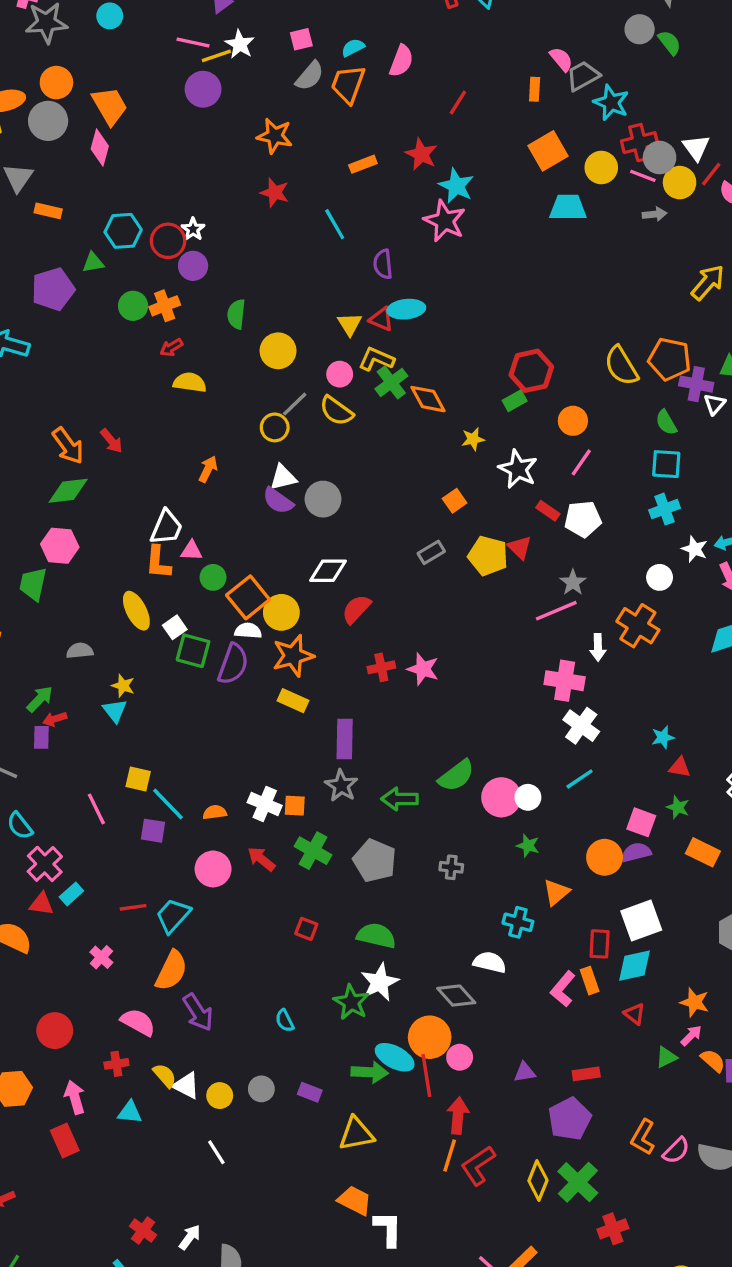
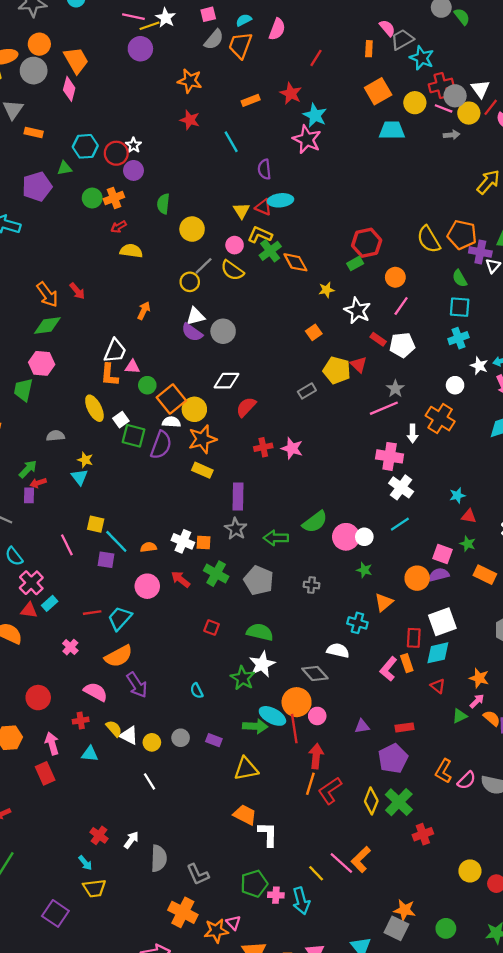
gray rectangle: (431, 552) -> (307, 391), moved
orange semicircle: (171, 971) -> (119, 656), turned 36

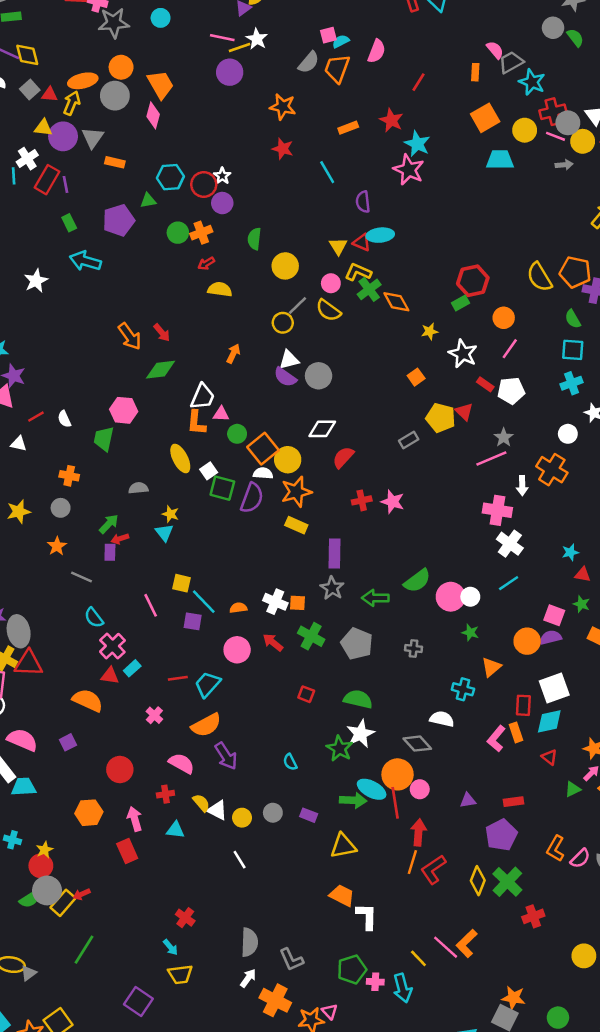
pink square: (208, 14) -> (328, 35), moved
green diamond: (47, 325) -> (161, 370), moved
white arrow: (131, 840) -> (248, 978), moved

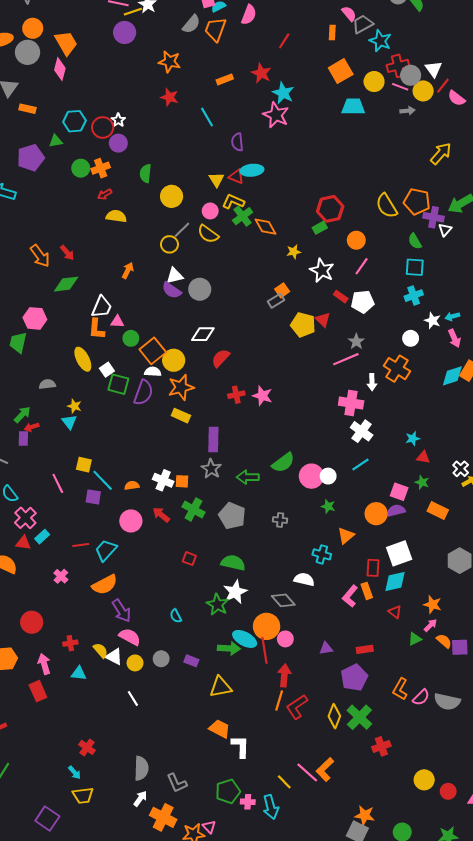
gray rectangle: (409, 440) -> (276, 301), moved
pink semicircle: (182, 763) -> (130, 637), moved

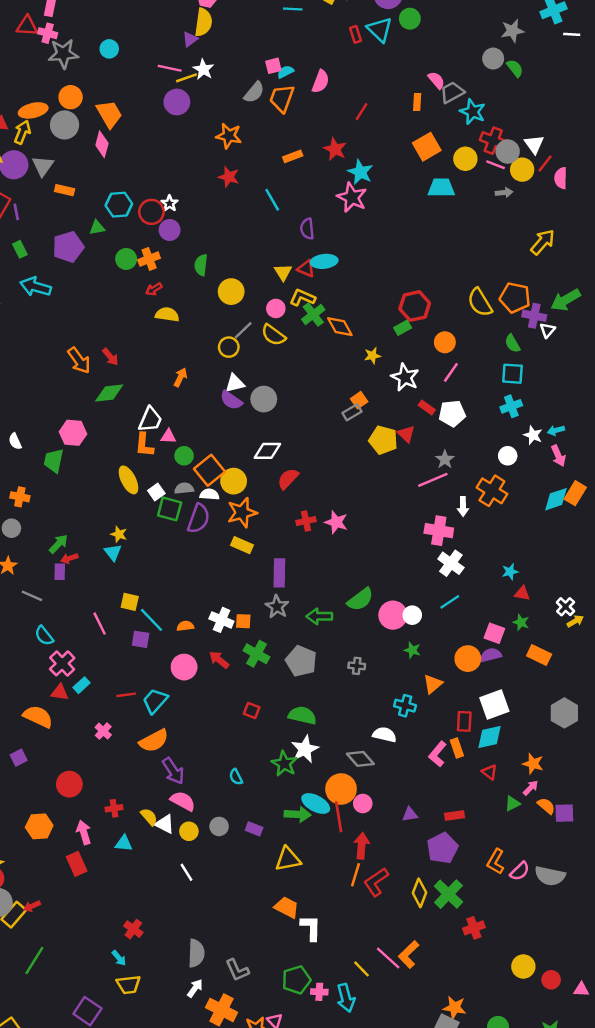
red cross: (398, 66) -> (493, 141), turned 35
pink semicircle: (457, 98) -> (561, 178), turned 54
gray semicircle: (47, 384) -> (184, 488), moved

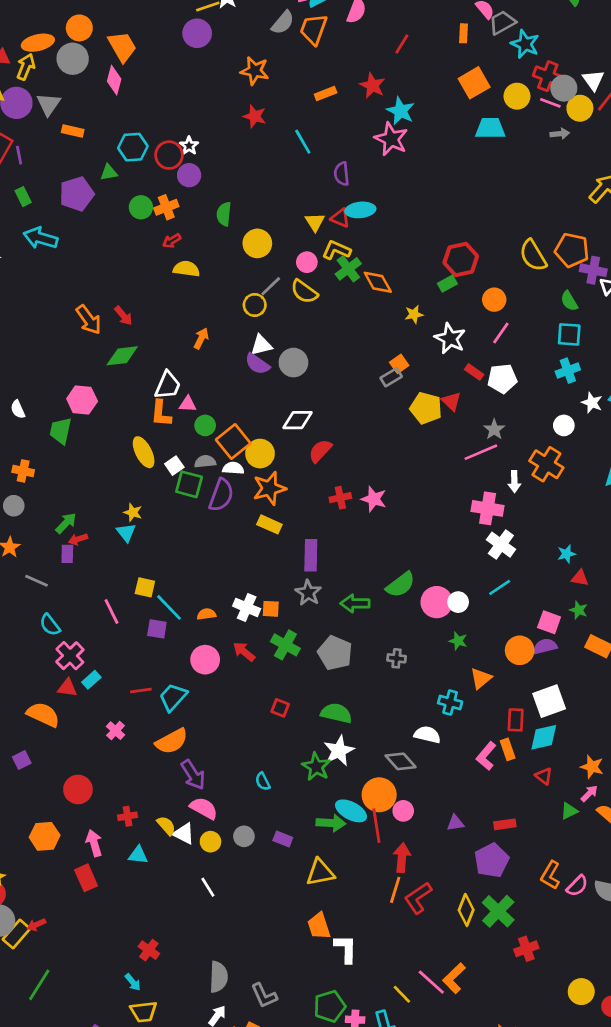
orange trapezoid: (287, 907) -> (319, 926), turned -135

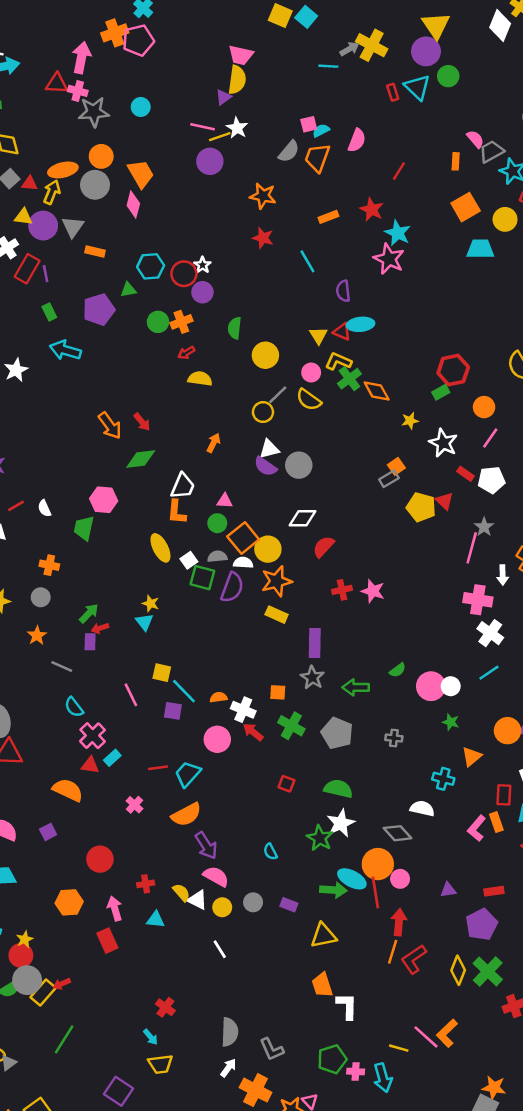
pink triangle: (188, 404) -> (225, 501), moved
pink line: (481, 452) -> (472, 548), turned -52
green semicircle: (401, 585) -> (398, 670), size x0.6
white cross: (247, 607) -> (243, 710), moved
yellow line: (402, 994) -> (399, 1048), turned -30

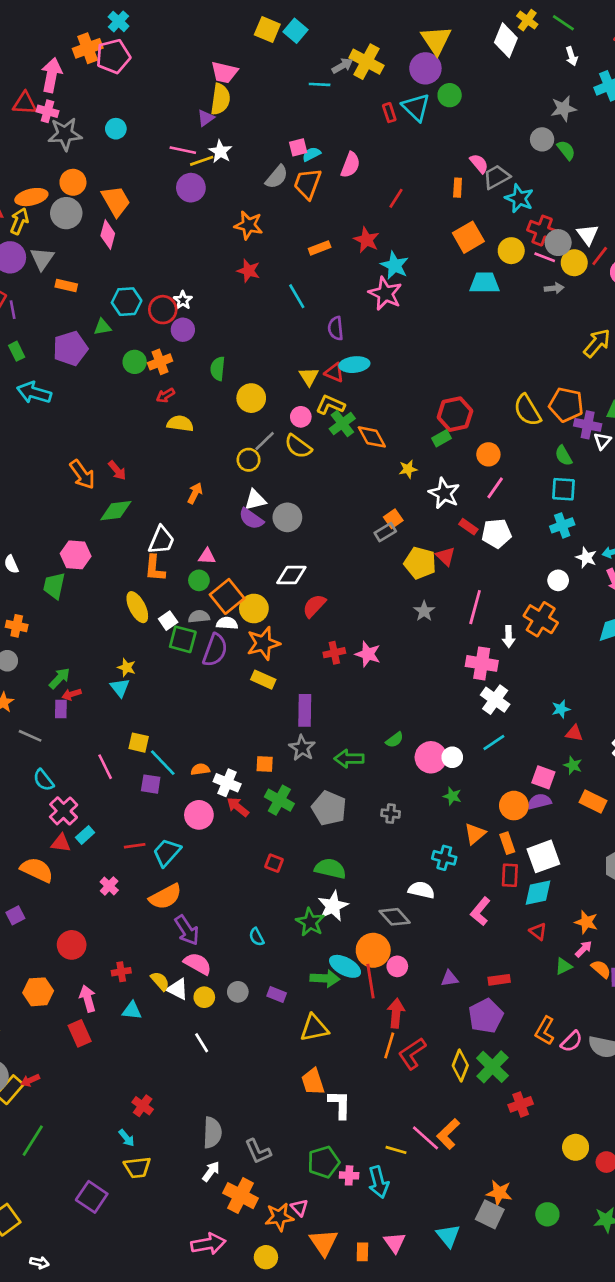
gray star: (484, 527) -> (424, 611), moved
orange rectangle: (496, 822) -> (507, 843), moved

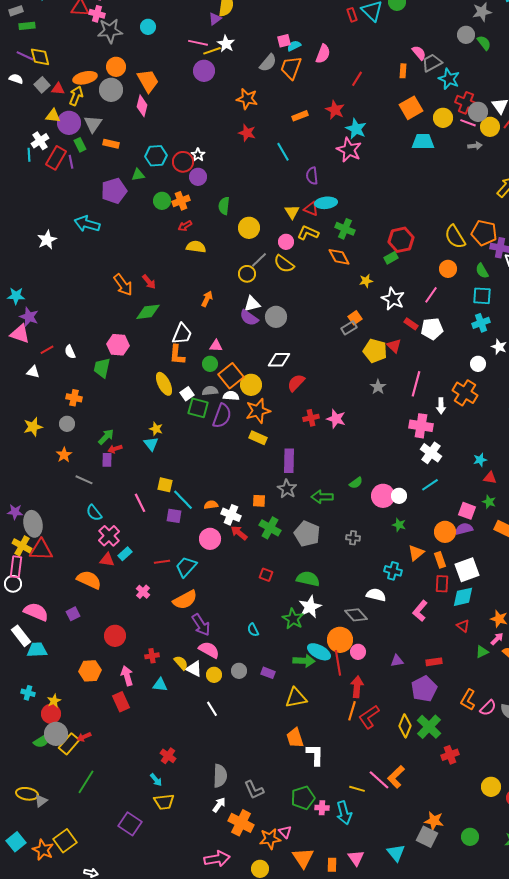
green rectangle: (17, 351) -> (80, 145), moved
green cross: (342, 424) -> (345, 229), moved, turned -30
orange circle: (488, 454) -> (448, 269), moved

